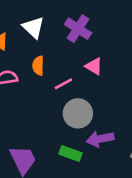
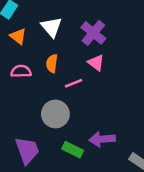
pink triangle: (94, 66) -> (96, 63), moved
gray circle: (78, 113) -> (55, 114), moved

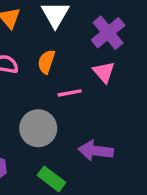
purple arrow: (102, 139) -> (96, 151), moved

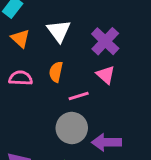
gray circle: (38, 128) -> (72, 128), moved

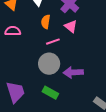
orange semicircle: (56, 72) -> (46, 22), moved

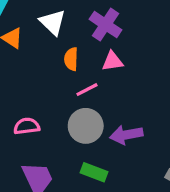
pink triangle: (71, 26) -> (112, 61), turned -40
pink semicircle: (13, 31) -> (27, 126), moved

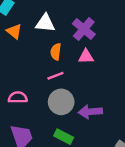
white triangle: (53, 22) -> (45, 23), turned -45
pink line: (87, 90) -> (55, 76), moved

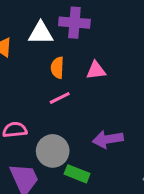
purple cross: (84, 29) -> (74, 23), moved, turned -30
gray circle: (61, 102) -> (53, 151), moved

